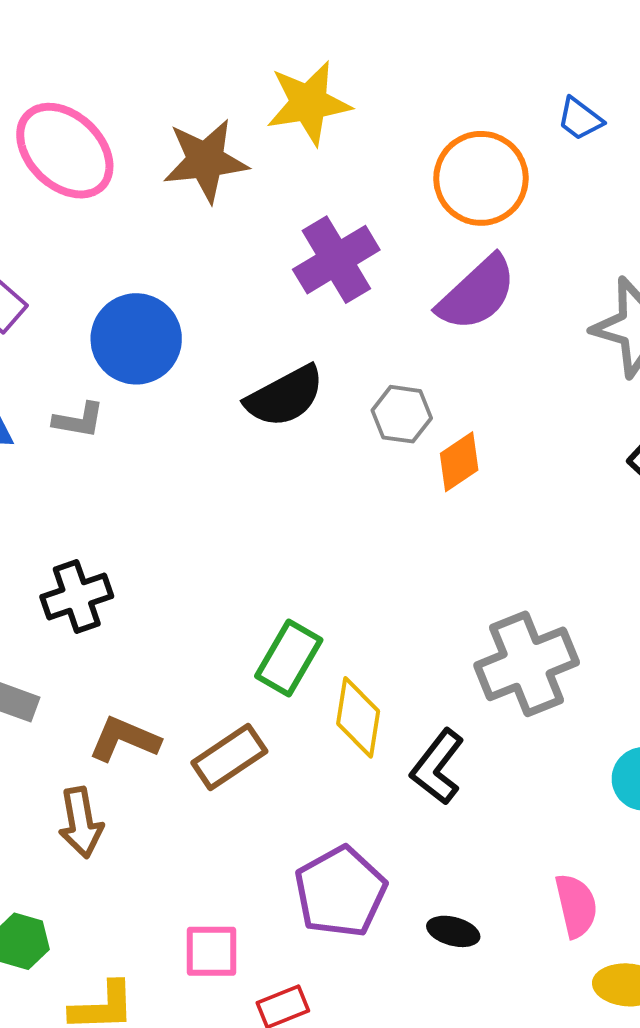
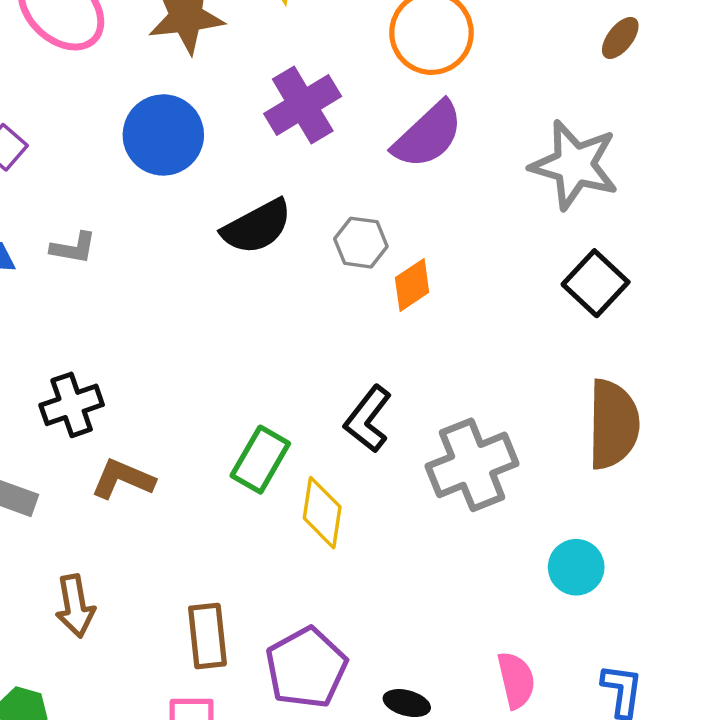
blue circle: (136, 339) -> (163, 135), moved
brown L-shape: (124, 739) -> (123, 479), moved
brown rectangle: (229, 757) -> (207, 636), moved, turned -62
black L-shape: (437, 767) -> (368, 419), moved

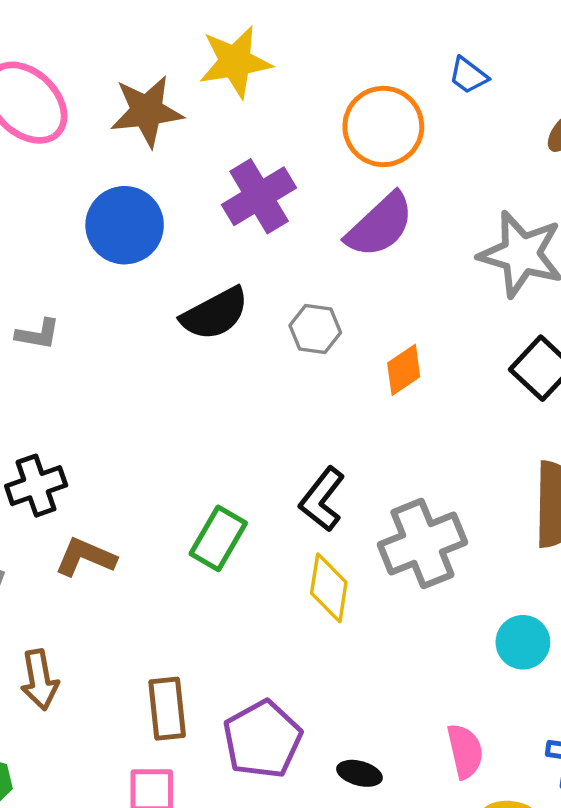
orange diamond: (412, 285) -> (404, 370), moved
yellow diamond: (322, 513) -> (329, 588), moved

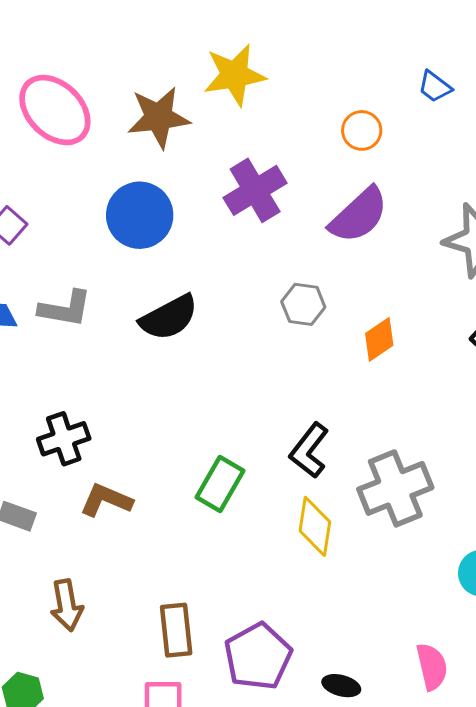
orange circle: (383, 126) -> (362, 130), size x0.6
black semicircle: (215, 314) -> (169, 317), moved
gray L-shape: (38, 334) -> (65, 309), size x1.4

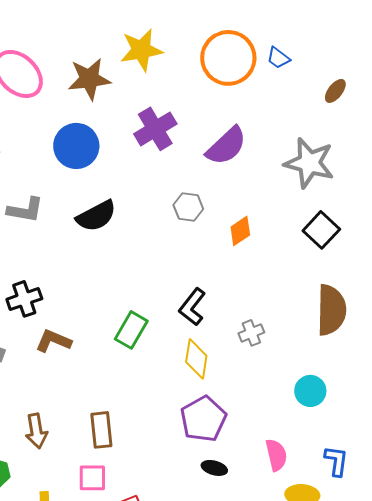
orange circle: (362, 130) -> (228, 58), moved, size x2.0
gray cross: (395, 488) -> (251, 333), size x0.5
brown arrow: (67, 605) -> (36, 431), moved
purple pentagon: (258, 656) -> (203, 419), moved

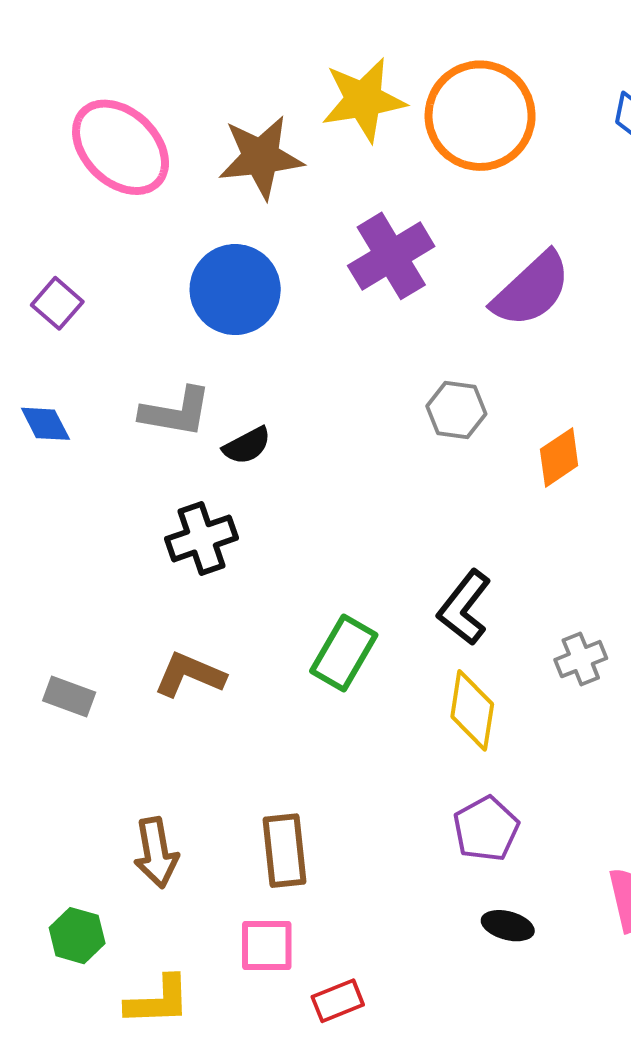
orange circle: (228, 58) -> (480, 116), moved
gray L-shape: (25, 210) -> (176, 412), moved
black semicircle: (96, 216) -> (247, 446), moved, size x0.6
black cross: (24, 299) -> (202, 538), moved
purple pentagon: (203, 419) -> (486, 829), size x0.7

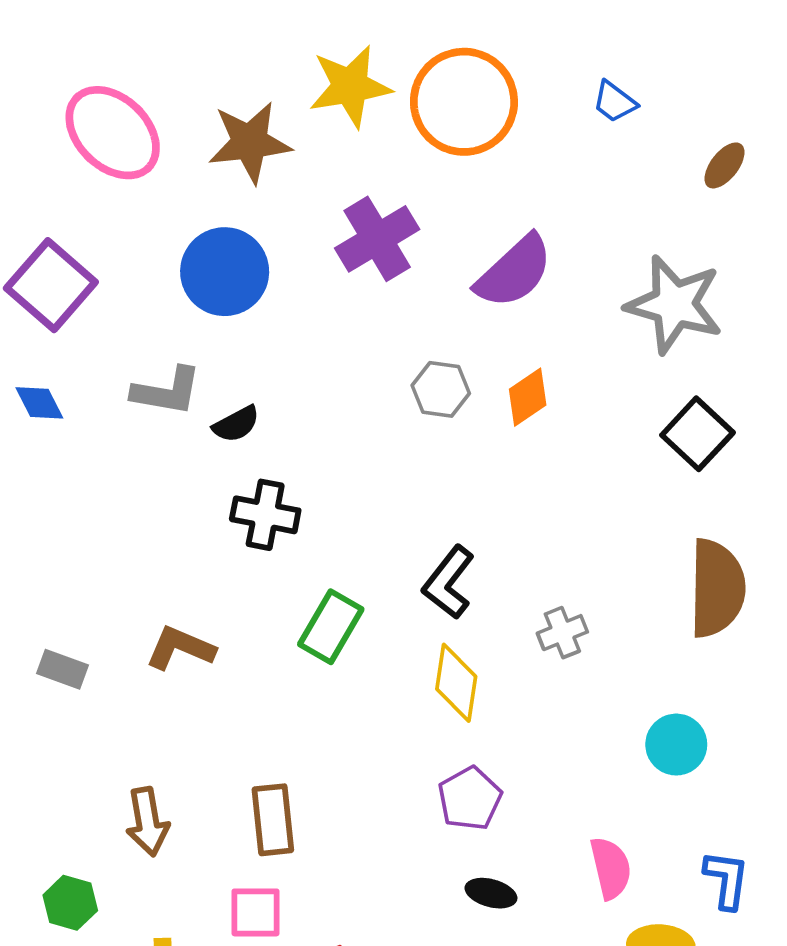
purple square: (57, 303) -> (51, 285), size x1.8
orange diamond: (559, 457) -> (528, 397), moved
black cross: (202, 538) -> (265, 515), moved, turned 30

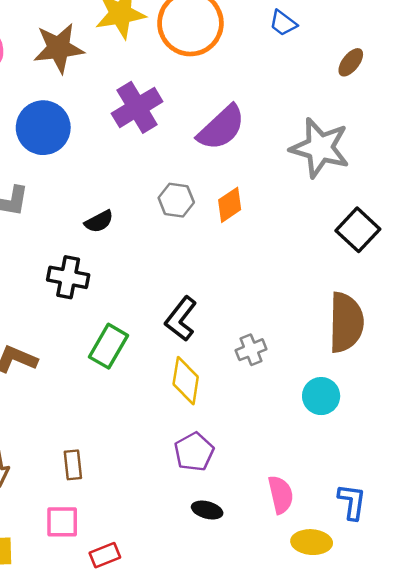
black semicircle: (236, 424) -> (99, 221), moved
black square: (697, 434) -> (358, 230), moved
cyan circle: (676, 745) -> (321, 396), moved
brown rectangle: (273, 820) -> (73, 465), size x0.7

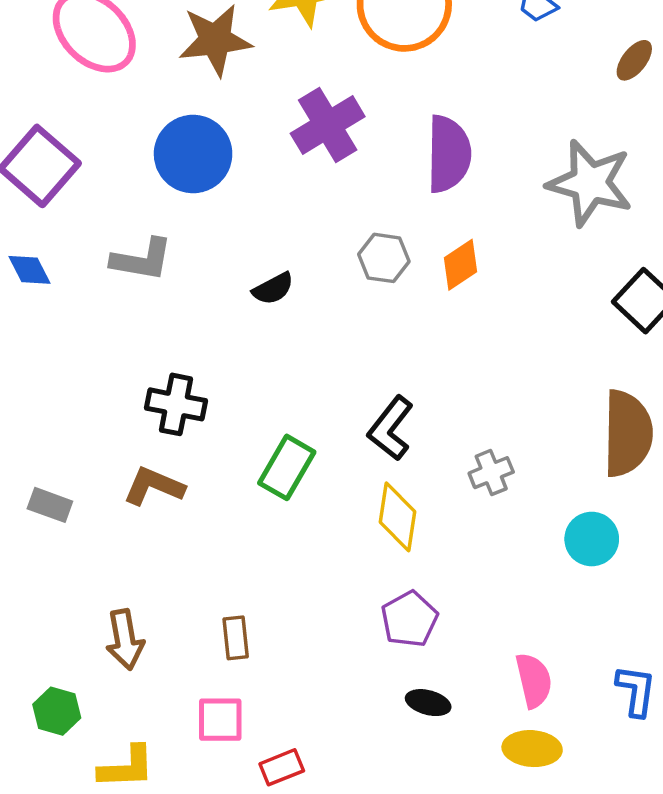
purple semicircle: (221, 128) -> (449, 154), turned -46
black cross: (68, 277) -> (176, 404), moved
yellow ellipse: (312, 542) -> (532, 749), moved

